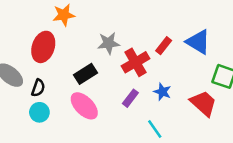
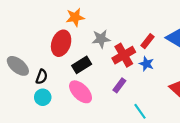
orange star: (64, 15) -> (75, 17), moved
red ellipse: (43, 47) -> (61, 43), moved
blue star: (162, 92) -> (146, 64), moved

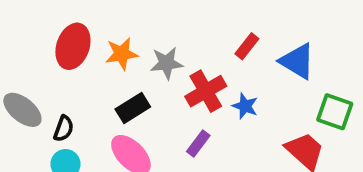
orange star: (75, 17) -> (122, 54), moved
red rectangle: (148, 41) -> (247, 46), moved
red ellipse: (61, 43) -> (73, 46), moved

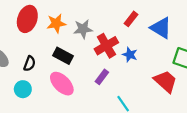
black rectangle: (133, 108) -> (63, 56), turned 60
black semicircle: (64, 129) -> (30, 64), moved

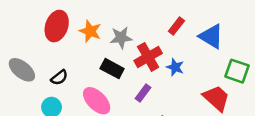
orange star: (56, 23) -> (90, 31), turned 30
black rectangle: (63, 56) -> (112, 69), moved
black semicircle: (30, 64) -> (59, 78), turned 32

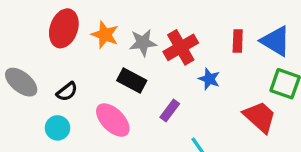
red rectangle: (176, 26) -> (238, 41), moved, turned -36
blue triangle: (211, 36) -> (276, 41), moved
red cross: (148, 57) -> (181, 47), moved

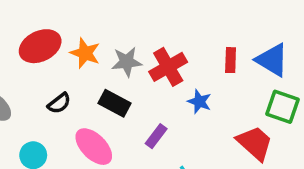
red ellipse: (64, 28) -> (40, 46), turned 45
black semicircle: (67, 92) -> (59, 103), moved

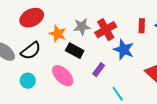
orange star: (85, 53) -> (58, 34), moved
blue star: (199, 102) -> (124, 50), size x1.5
black semicircle: (59, 103) -> (31, 51), moved, size x1.5

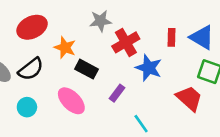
gray star: (82, 27) -> (100, 21), moved

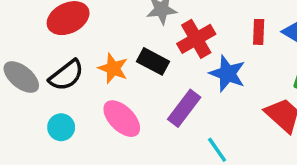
orange star: (65, 48) -> (113, 68), moved
black rectangle: (87, 69) -> (153, 61), moved
purple rectangle: (117, 93) -> (184, 108), size x1.5

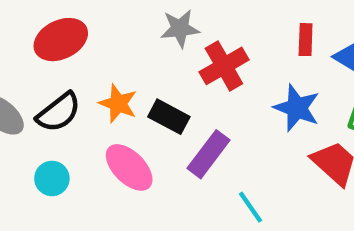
red rectangle: (259, 32) -> (306, 40), moved
black rectangle: (153, 61) -> (169, 117), moved
blue star: (227, 74) -> (297, 108), moved

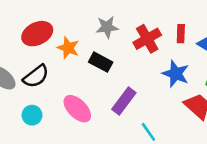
red cross: (224, 66) -> (147, 39), moved
orange star: (118, 103) -> (68, 48), moved
black rectangle: (169, 117) -> (101, 62), moved

